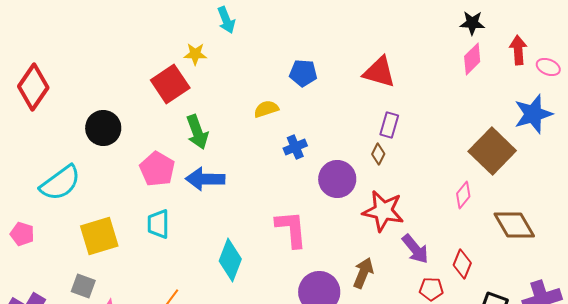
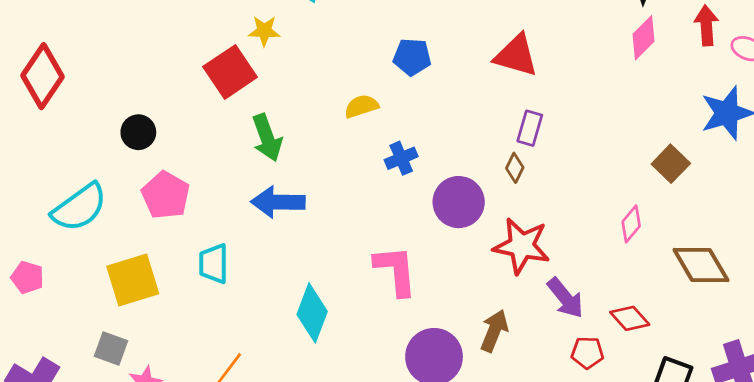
black circle: (103, 128) -> (138, 132), size x0.7
brown square: (492, 151) -> (671, 164), size x0.6
pink pentagon: (157, 169) -> (166, 195), moved
red diamond: (462, 264) -> (630, 318), turned -64

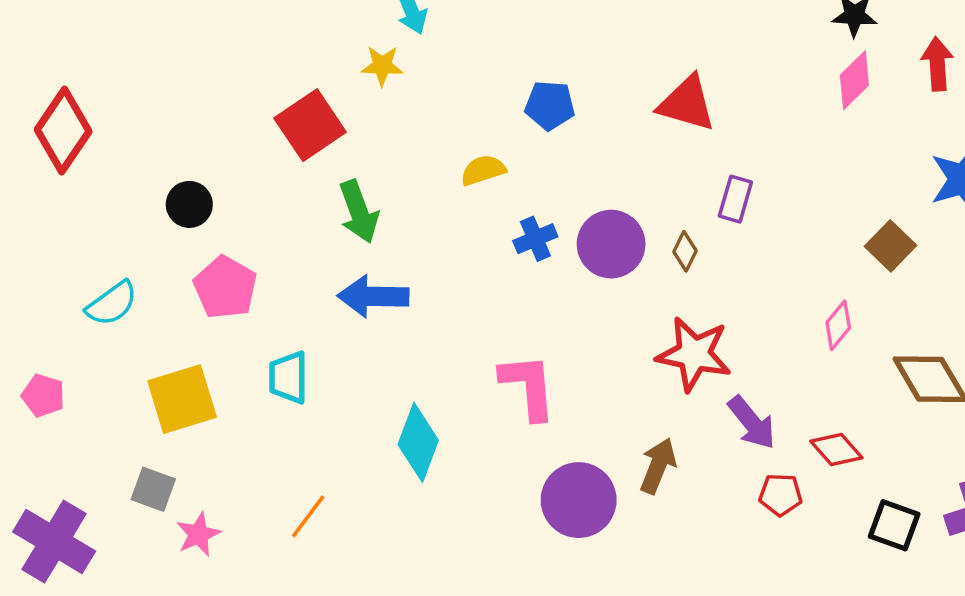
yellow star: (264, 31) -> (382, 66), moved
purple rectangle: (530, 128) -> (735, 199), moved
purple circle: (459, 202) -> (611, 244), moved
cyan semicircle: (79, 208) -> (112, 304), size x0.7

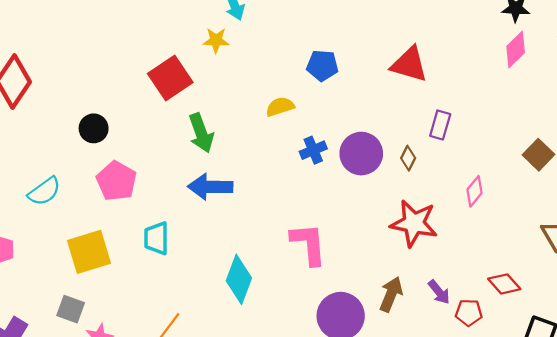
pink diamond: (838, 325) -> (474, 191), moved
purple arrow: (752, 423) -> (439, 292), moved, size x0.7

